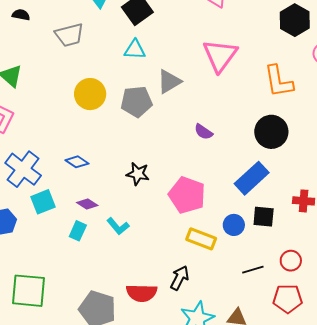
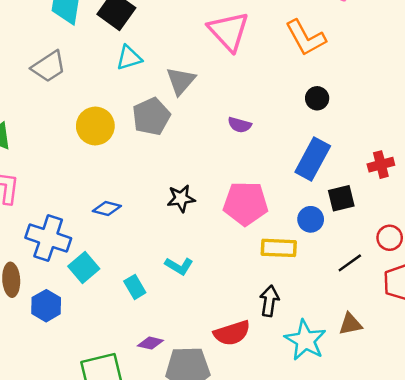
black circle: (271, 132) -> (317, 98), size x0.6
purple diamond: (87, 204) -> (150, 343), moved
cyan rectangle: (78, 231) -> (135, 287), turned -36

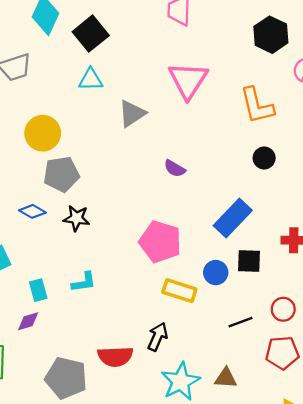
black circle: (317, 98) -> (264, 158), moved
gray pentagon: (151, 117) -> (61, 174), moved
black star: (181, 198) -> (77, 218), moved
cyan L-shape: (179, 266) -> (84, 282), turned -55
purple diamond: (150, 343) -> (28, 321), moved, turned -45

